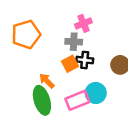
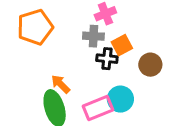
orange square: (70, 64) -> (122, 45), moved

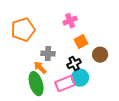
gray cross: (93, 36) -> (48, 54), moved
black cross: (107, 59) -> (74, 64), moved, turned -32

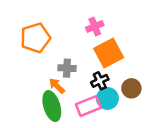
orange square: (81, 42) -> (109, 53), size x1.6
brown circle: (100, 55) -> (131, 88), moved

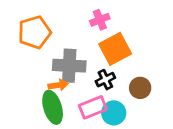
gray cross: (67, 68) -> (69, 66), size x1.6
orange arrow: (57, 86) -> (58, 85), turned 126
cyan circle: (107, 98) -> (114, 113), moved

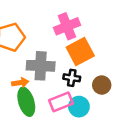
pink cross: (100, 20) -> (67, 26), size x1.5
black cross: (105, 80) -> (72, 78), turned 35
orange arrow: (58, 85) -> (20, 83), moved

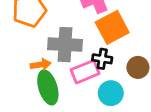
pink rectangle: (61, 102) -> (85, 72), moved

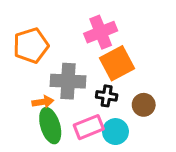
pink rectangle: (85, 72) -> (89, 127), moved

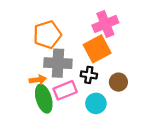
pink cross: (101, 32) -> (105, 24), moved
orange pentagon: (31, 45) -> (47, 35), moved
pink rectangle: (89, 127) -> (65, 90), moved

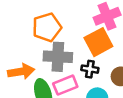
orange arrow: (38, 80) -> (21, 72), moved, size x1.5

